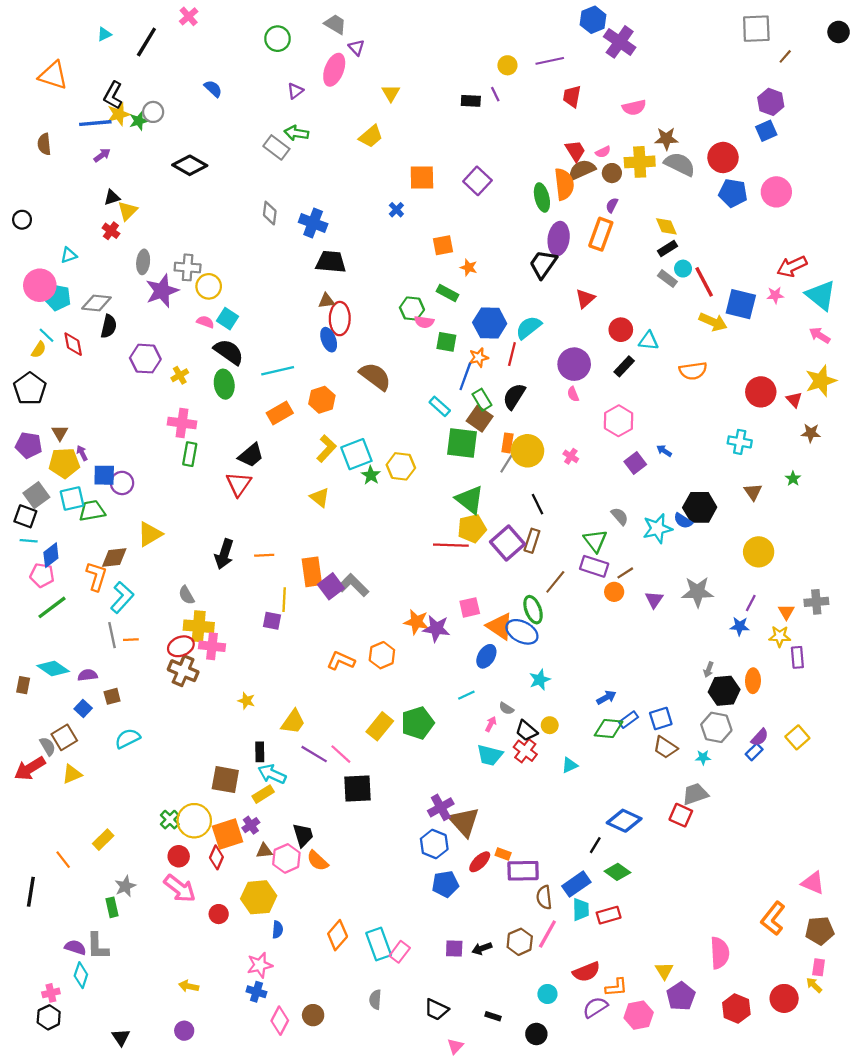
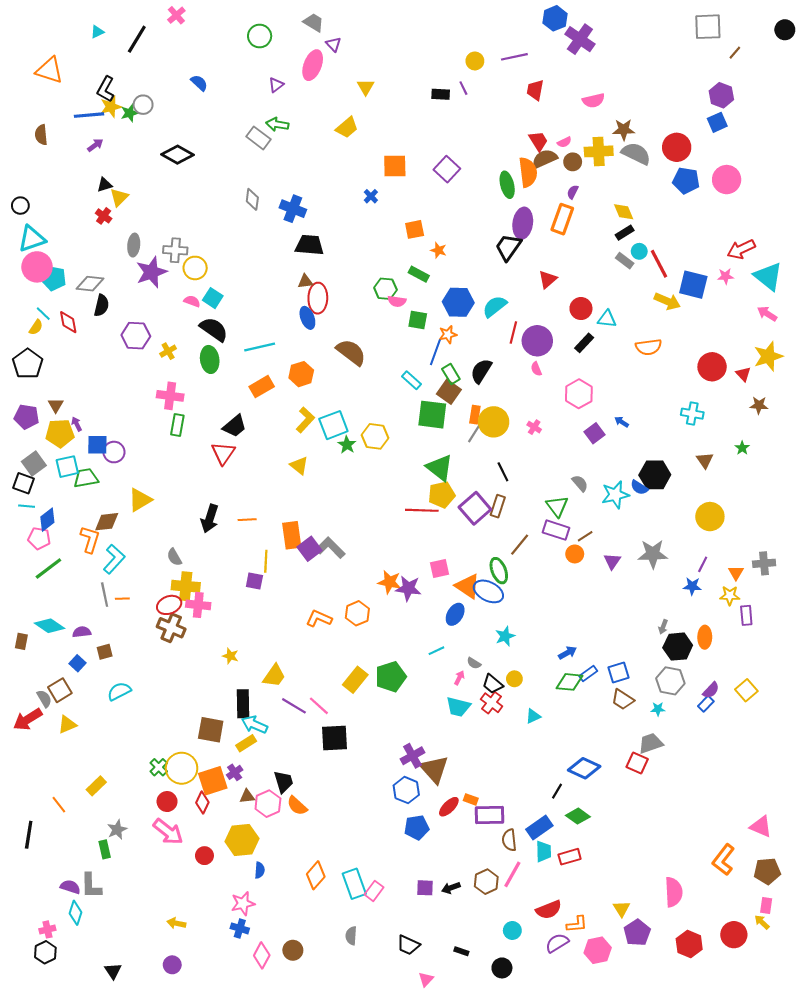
cyan triangle: (69, 255) -> (32, 239), moved, size x1.8
red line: (512, 354) -> (513, 332), moved
black rectangle: (260, 752) -> (243, 704), size x1.5

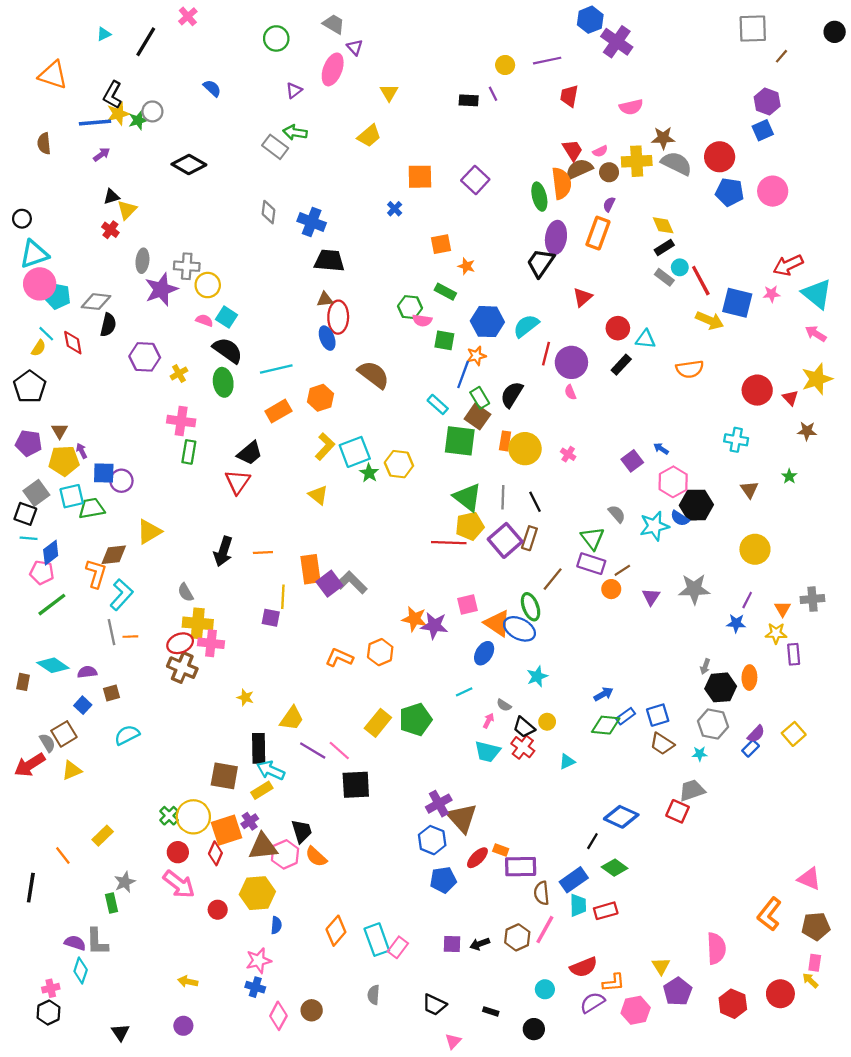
pink hexagon: (579, 394) -> (673, 482), moved
gray line: (475, 432) -> (503, 497), moved, turned -30
brown triangle: (247, 796) -> (263, 847), size x1.8

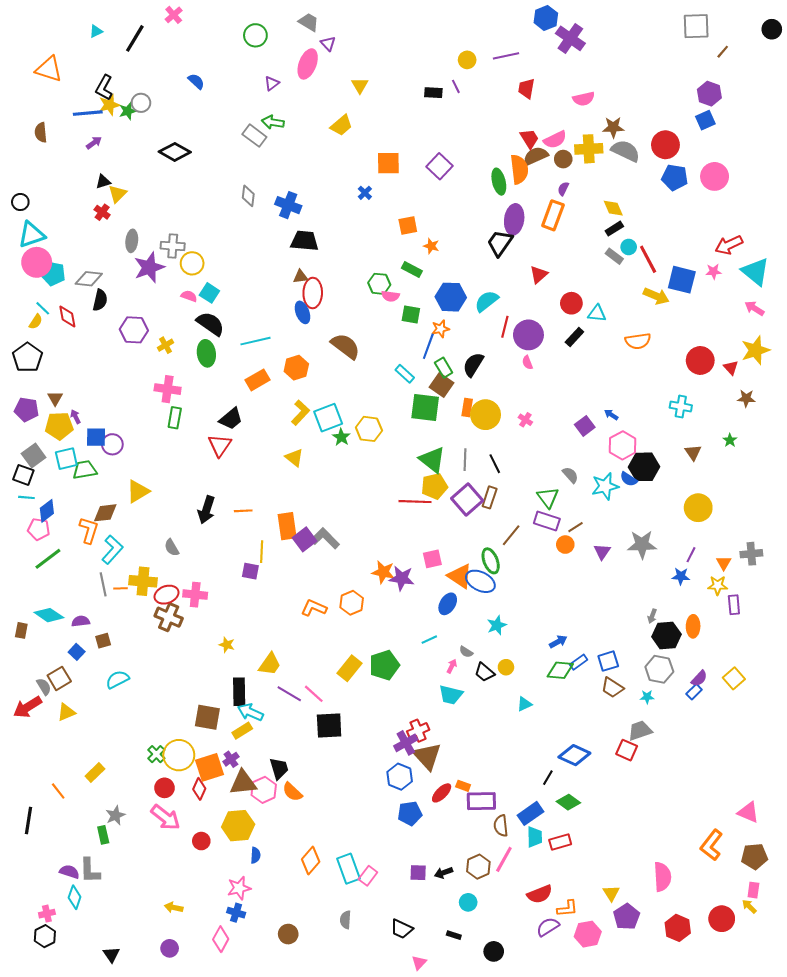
pink semicircle: (600, 151) -> (555, 140), size x1.6
yellow cross: (198, 623) -> (143, 581), moved
red cross: (523, 747) -> (418, 731), moved, turned 30
cyan circle: (545, 989) -> (468, 902), moved
pink diamond: (278, 1016) -> (221, 939), moved

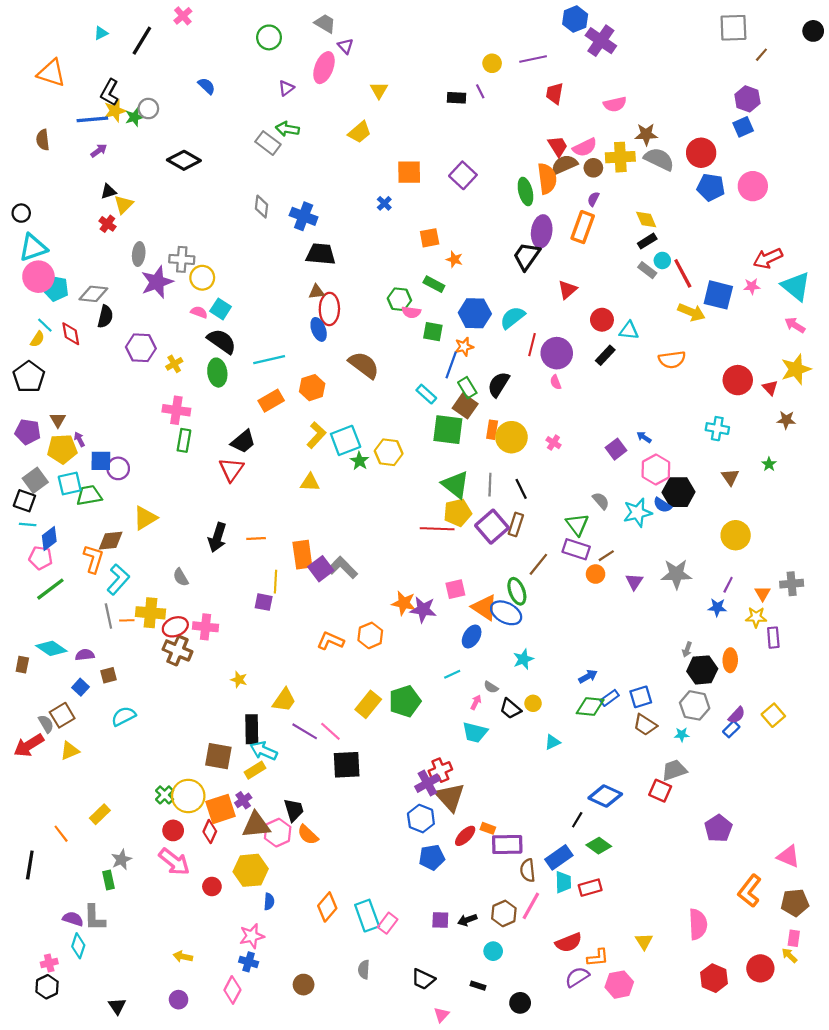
yellow triangle: (294, 458) -> (310, 482), turned -36
purple pentagon: (627, 917) -> (718, 828), moved

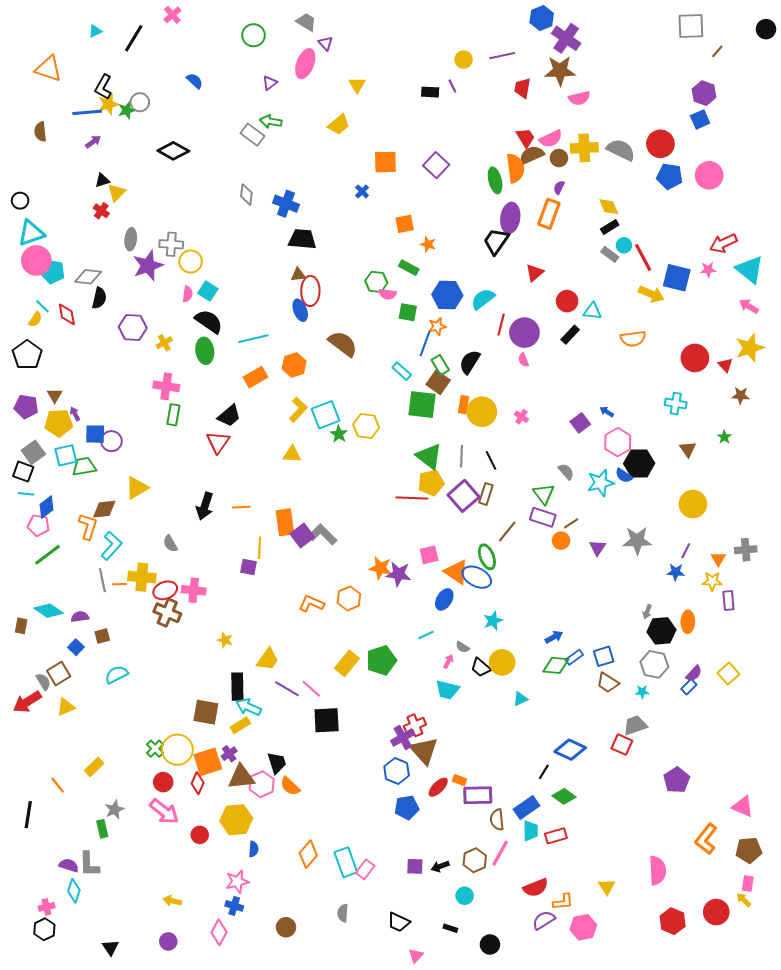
brown star: (646, 134) -> (560, 71), moved, size x1.4
pink semicircle: (199, 312) -> (188, 294), turned 77
yellow circle: (533, 703) -> (502, 662), size x1.6

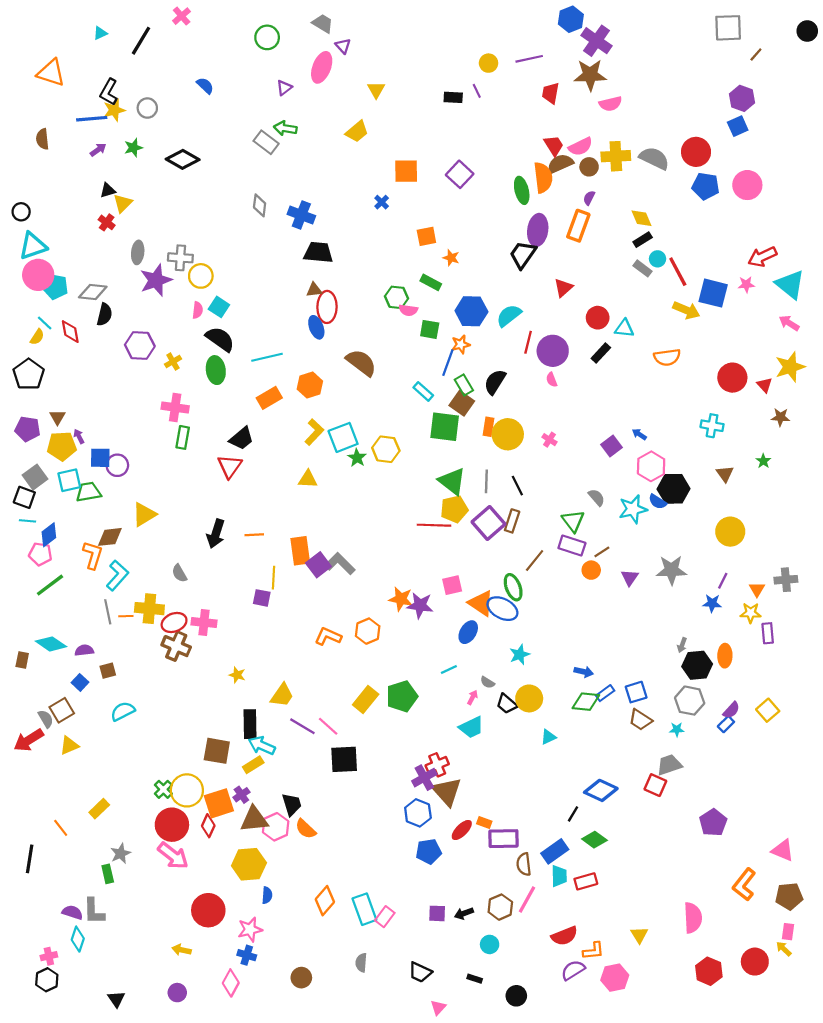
green star: (127, 110) -> (133, 148), moved
blue arrow: (554, 637) -> (584, 672), turned 42
cyan trapezoid: (447, 690) -> (471, 727), turned -40
red circle: (163, 782) -> (172, 825), size x1.6
red circle: (200, 835) -> (208, 910), moved, size x1.8

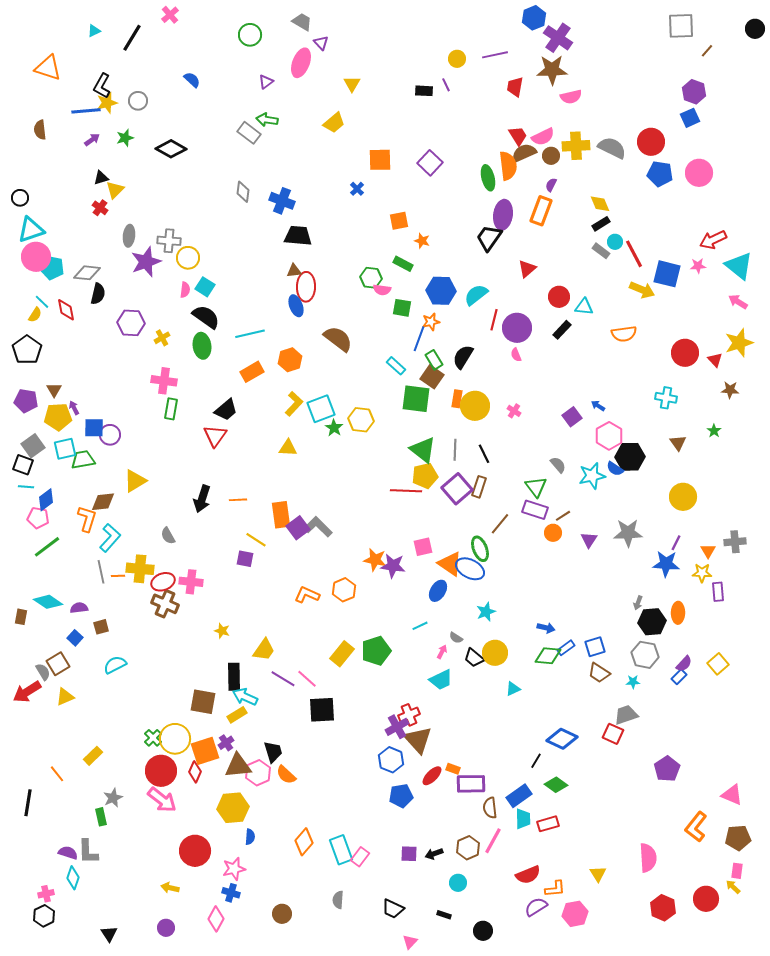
yellow line: (274, 578) -> (256, 540), turned -60
blue star: (712, 603) -> (666, 564), size x1.5

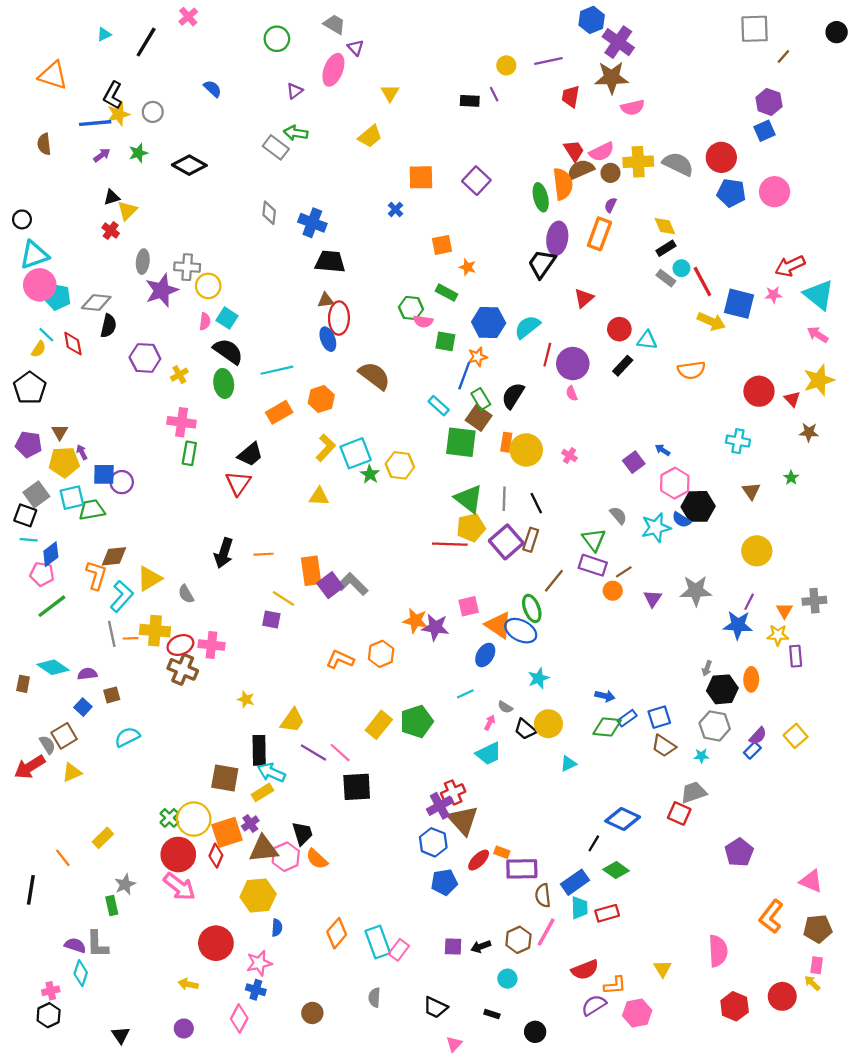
yellow triangle: (135, 481) -> (149, 579), moved

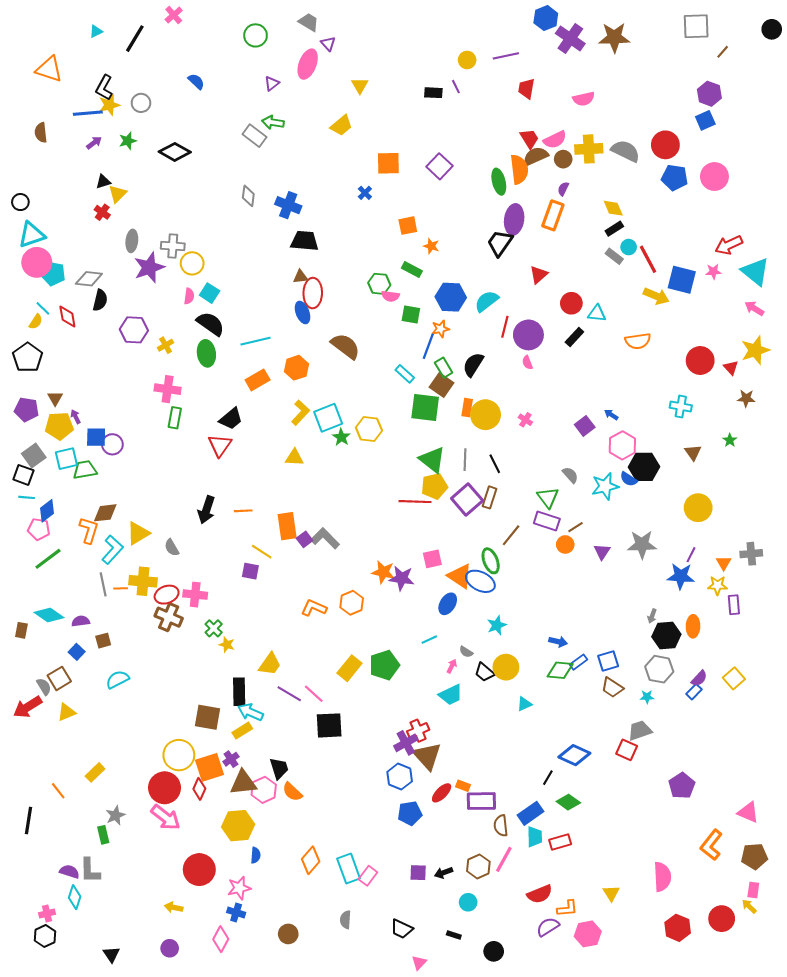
brown star: (612, 78) -> (614, 37), moved
purple square: (330, 585) -> (305, 539), size x0.7
green cross: (169, 818) -> (214, 628), moved

